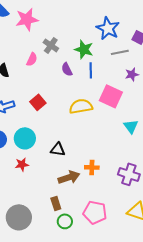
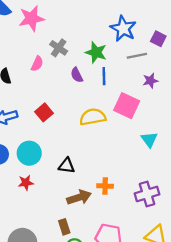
purple cross: (129, 174) -> (147, 194), turned -35

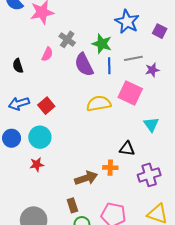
gray line: (137, 56) -> (133, 58), moved
purple semicircle: (77, 75) -> (84, 65), size x1.6
red square: (44, 112) -> (46, 106), moved
black triangle: (67, 166) -> (127, 149), moved

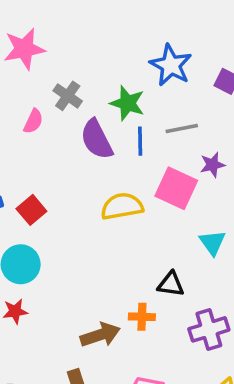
purple star: (152, 70) -> (212, 165), moved

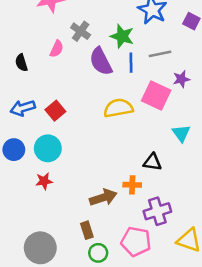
purple cross: (209, 329) -> (157, 211), moved

